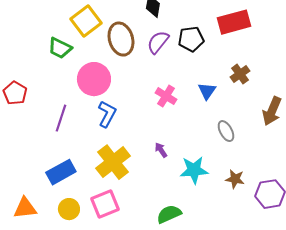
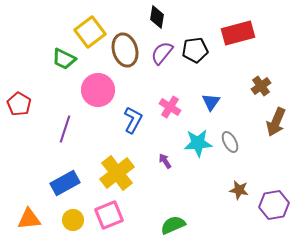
brown cross: (240, 74) -> (261, 86), moved
blue L-shape: (107, 114) -> (133, 120), moved
cyan star: (194, 170) -> (198, 143), moved

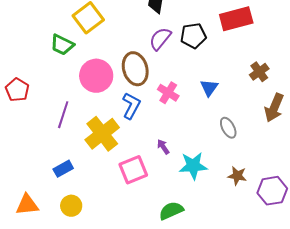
brown ellipse: (125, 50) -> (135, 69), moved
cyan star: (198, 143) -> (193, 166), moved
yellow cross: (117, 173) -> (102, 134), moved
blue rectangle: (65, 183) -> (63, 169), size x0.7
pink square: (109, 215) -> (133, 170), moved

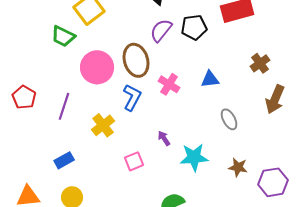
blue triangle: (209, 88) -> (210, 79), turned 48
red pentagon: (17, 90) -> (24, 97), moved
yellow cross: (102, 134) -> (103, 125), size x0.7
pink square: (133, 170) -> (134, 161), size x0.7

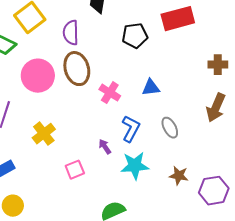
purple semicircle: (161, 30) -> (71, 33), moved, turned -40
brown cross: (260, 63) -> (218, 65), moved, turned 36
blue L-shape: (132, 97) -> (131, 129), moved

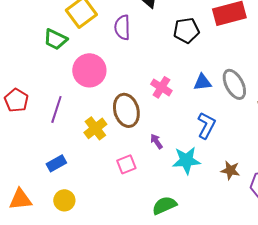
brown ellipse: (77, 69) -> (126, 110), moved
gray ellipse: (170, 128) -> (234, 84), moved, size x1.4
blue L-shape: (131, 129) -> (206, 125), moved

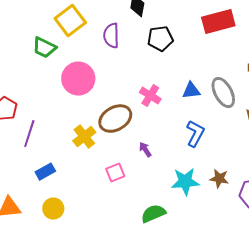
black pentagon: (186, 30) -> (160, 39), moved
purple line: (56, 109) -> (29, 134), moved
brown ellipse: (126, 110) -> (115, 119), turned 76
cyan star: (186, 160) -> (185, 182), moved

